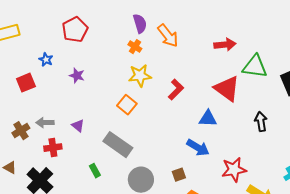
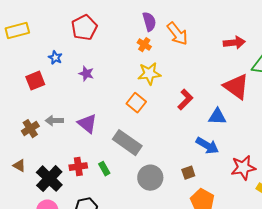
red L-shape: (176, 90) -> (185, 100), moved
purple triangle: (78, 126) -> (87, 124), size x1.5
red cross: (53, 148) -> (78, 167), moved

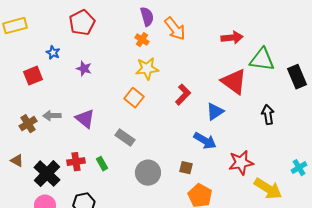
blue triangle: (217, 117) -> (215, 112), turned -36
gray rectangle: (127, 143) -> (125, 138), size x0.7
brown square: (188, 173) -> (186, 168), turned 32

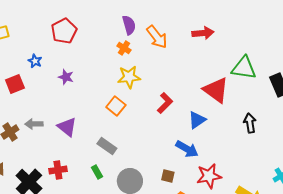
red arrow: (232, 38) -> (203, 33), moved
red star: (241, 163) -> (209, 176), moved
green rectangle: (102, 164) -> (97, 172), moved

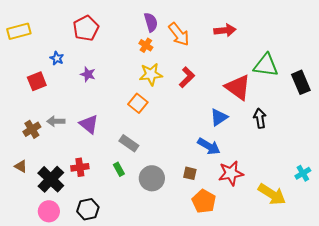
red L-shape: (165, 103) -> (187, 77), moved
black arrow: (250, 123) -> (260, 118), moved

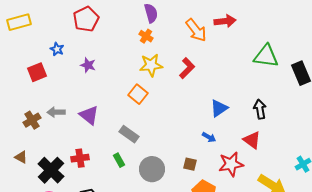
orange arrow: (179, 34) -> (196, 30), moved
red triangle: (238, 87) -> (252, 140), moved, size x0.7
blue arrow: (209, 146) -> (209, 137), size x0.6

